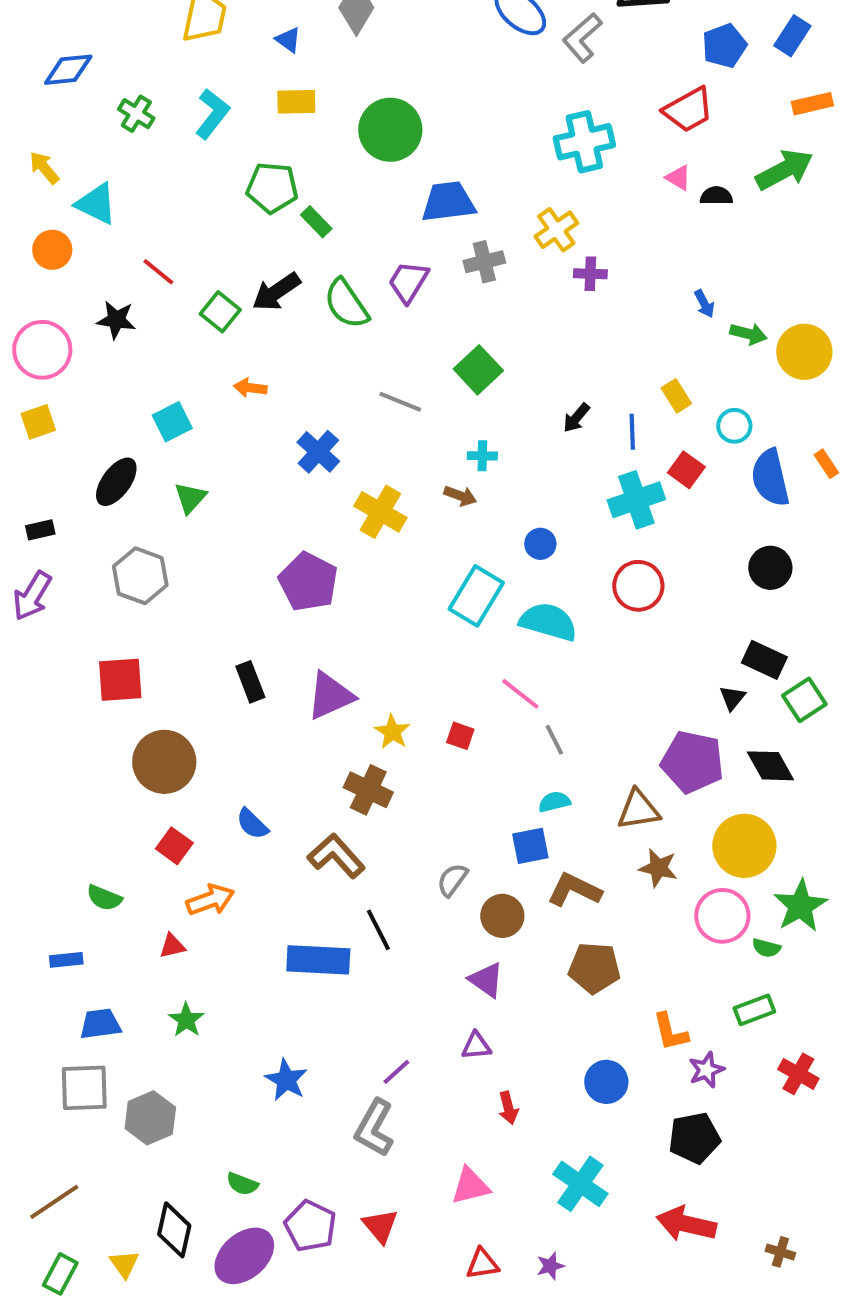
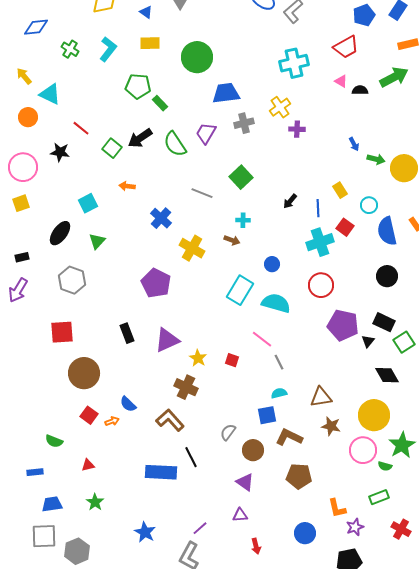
purple pentagon: (692, 762) -> (343, 325), moved
orange arrow: (210, 900) -> (112, 421), moved, size x0.6

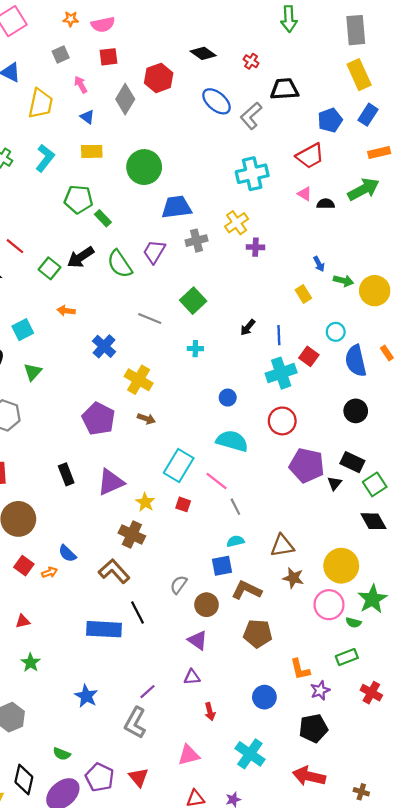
yellow rectangle: (340, 190) -> (303, 294), moved
brown arrow: (232, 240) -> (146, 419), moved
cyan rectangle: (240, 290) -> (179, 465), moved
black diamond: (387, 375) -> (374, 521), moved

